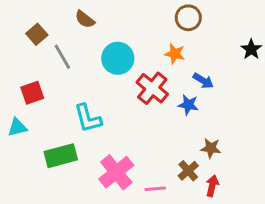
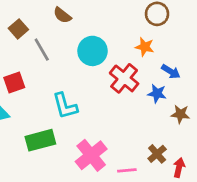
brown star: (211, 148) -> (180, 114), moved

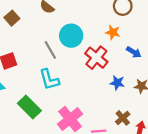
gray line: (42, 50) -> (50, 50), moved
blue star: (157, 93) -> (117, 83), moved
green rectangle: (40, 140) -> (29, 107), turned 60

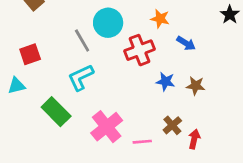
red cross: (96, 58) -> (139, 50), turned 30
cyan L-shape: (49, 80) -> (81, 77), turned 80

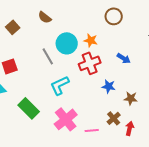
orange star: (160, 19) -> (91, 40), moved
cyan L-shape: (81, 77) -> (60, 85), moved
brown star: (196, 86) -> (131, 98), moved

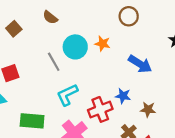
blue arrow: (124, 58) -> (140, 64), size x1.5
red cross: (90, 63) -> (100, 109), moved
green rectangle: (29, 108) -> (32, 121), turned -40

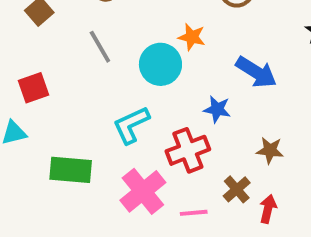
cyan circle: (75, 47) -> (160, 64), moved
gray line: (54, 62) -> (100, 47), moved
blue star: (123, 96) -> (217, 109), moved

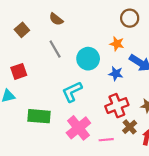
orange star: (192, 37) -> (117, 44), moved
blue star: (217, 109) -> (116, 74), moved
red cross: (188, 150) -> (117, 106), moved

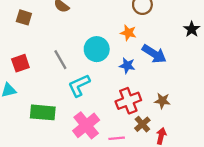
brown square: (22, 30) -> (24, 17), turned -32
gray line: (55, 49) -> (60, 60), moved

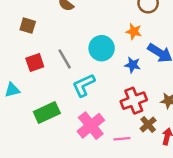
brown square: (24, 17) -> (28, 26), moved
red square: (20, 63) -> (35, 62), moved
green rectangle: (43, 112) -> (47, 113), turned -30

